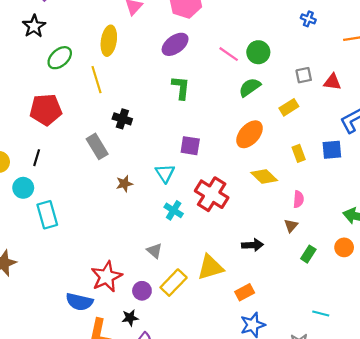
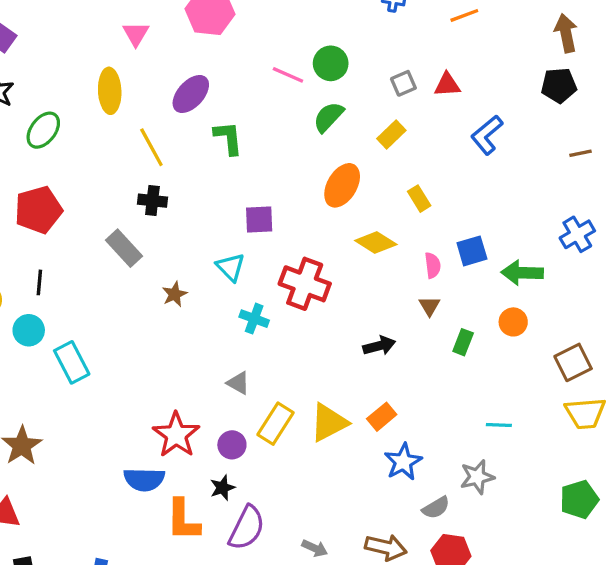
purple ellipse: (175, 44) -> (191, 94), moved
yellow line: (96, 80) -> (151, 147), moved
blue square: (332, 150) -> (472, 251), moved
yellow triangle: (210, 267) -> (329, 423), moved

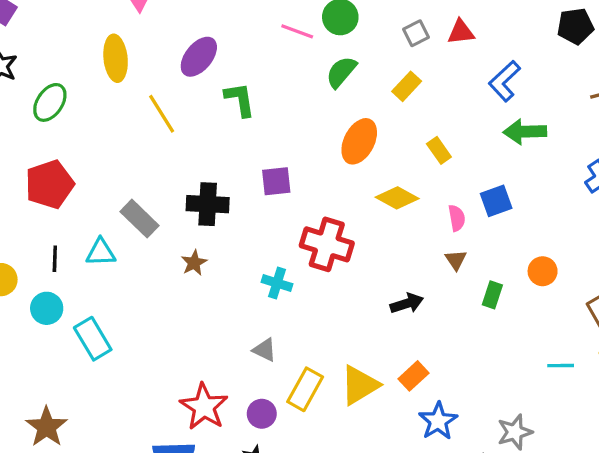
black cross: (152, 201) -> (208, 204), moved, size x1.4
cyan triangle: (231, 267) -> (101, 252), moved, turned -44
green arrow: (522, 273) -> (525, 132), moved
cyan line: (499, 425) -> (561, 366), moved

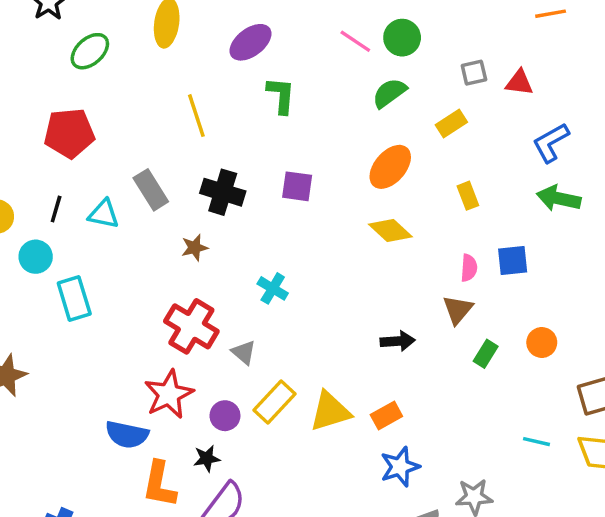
yellow line: (162, 114) -> (196, 116), moved
yellow diamond: (397, 198) -> (390, 230), moved
red cross: (327, 244) -> (191, 326), moved
brown triangle: (456, 260) -> (458, 310), size x1.4

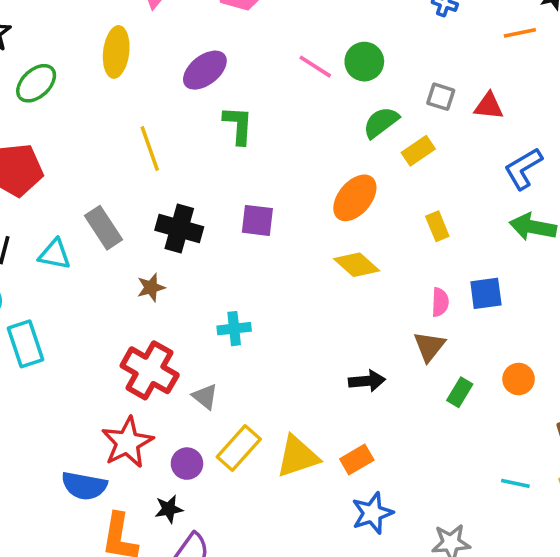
gray square: (474, 73) -> (441, 97), turned 32
green semicircle: (389, 93) -> (381, 122), moved
cyan cross: (273, 288) -> (234, 329), turned -36

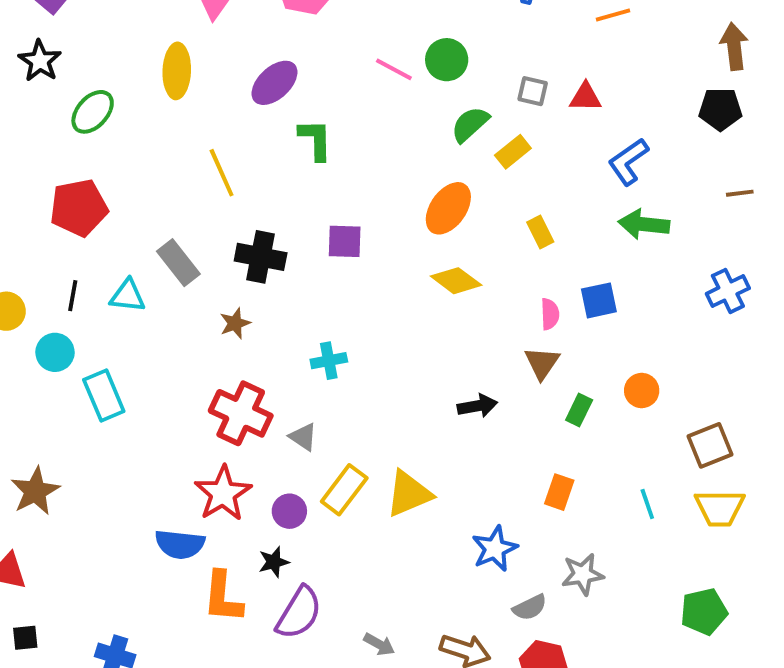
orange rectangle: (357, 459) -> (559, 492), moved, turned -36
cyan line: (515, 483) -> (647, 504), turned 64

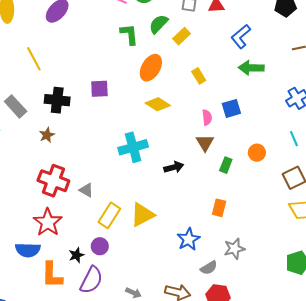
green L-shape: (315, 140) -> (129, 34), moved
cyan cross: (329, 361) -> (133, 147), moved, size x1.6
cyan line: (647, 504) -> (294, 139), moved
purple circle: (289, 511) -> (100, 246), moved

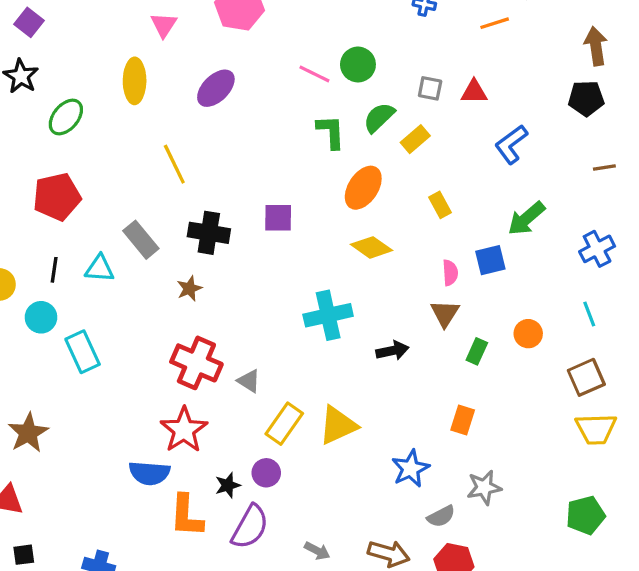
green arrow: (251, 68) -> (526, 219), moved, turned -45

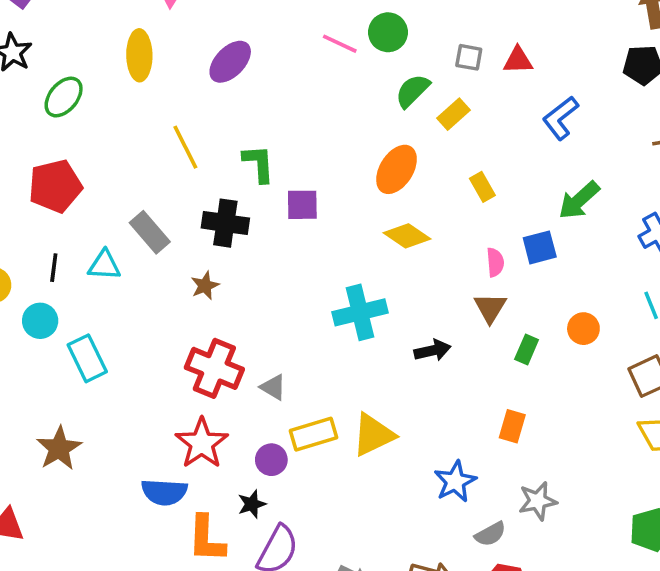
green L-shape: (331, 132) -> (259, 163), moved
yellow rectangle: (284, 424) -> (314, 434), turned 39
brown star: (28, 433) -> (59, 448), moved
purple circle: (266, 473) -> (271, 460), moved

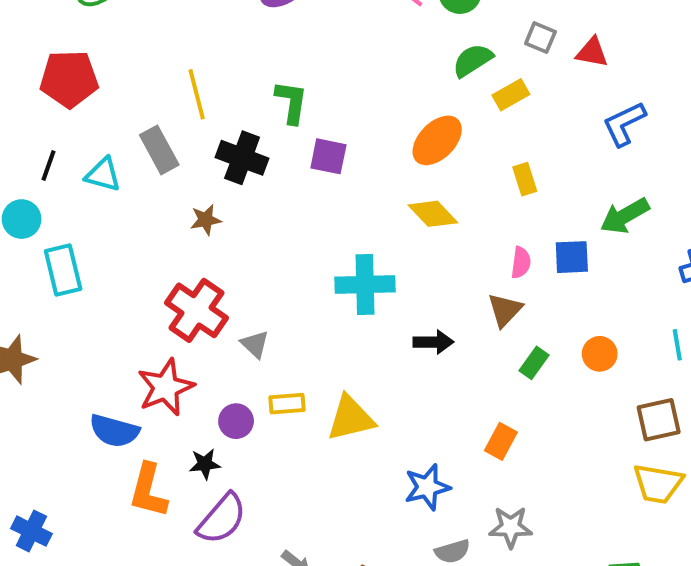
yellow line: (185, 147) -> (197, 94), moved
yellow rectangle: (314, 434) -> (287, 404), size x0.7

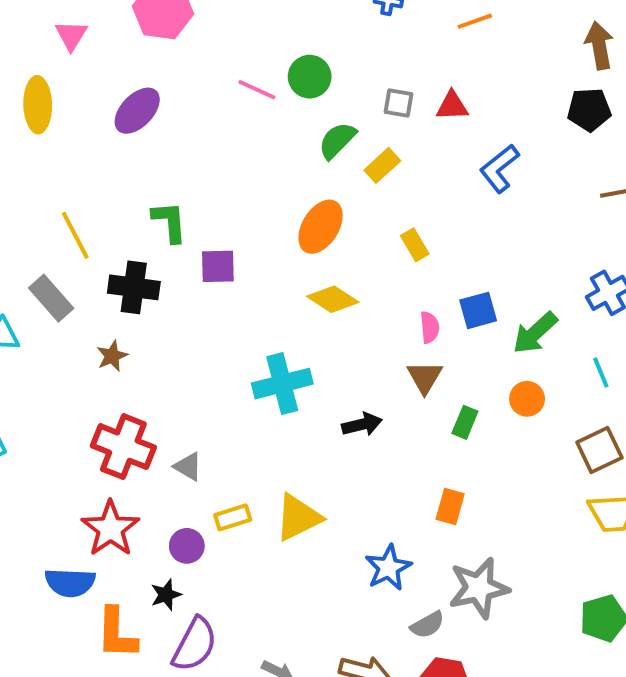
green arrow: (625, 216) -> (535, 333), moved
gray star: (511, 527) -> (479, 588), size x1.4

